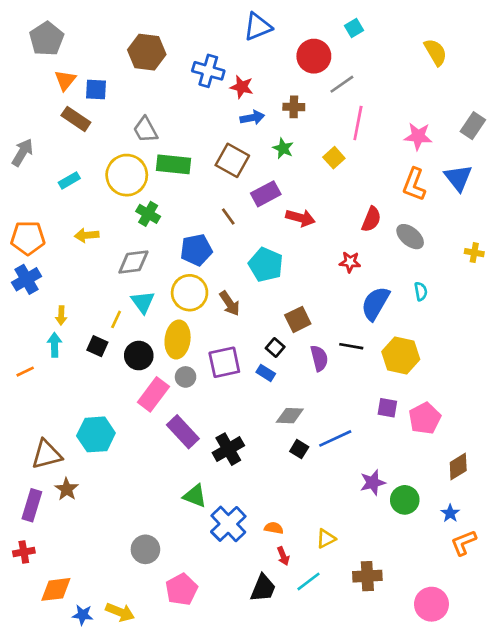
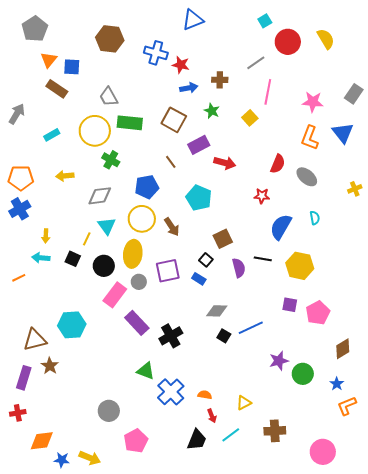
red circle: (314, 56) -> (288, 42), moved
yellow cross: (474, 253) -> (355, 189), turned -32
cyan arrow: (55, 345) -> (41, 258), turned -84

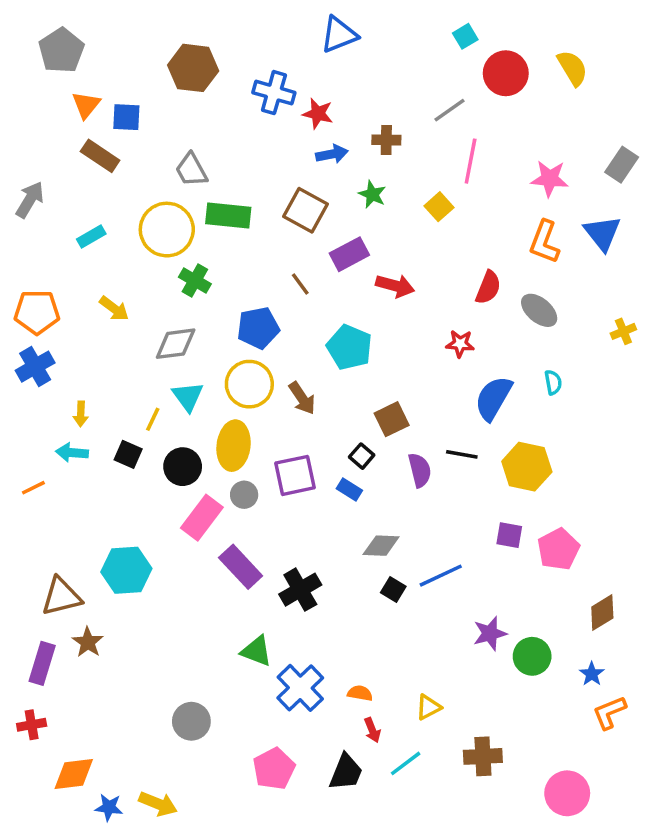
yellow arrow: (65, 176) -> (114, 309), turned -138
pink pentagon: (136, 441) -> (274, 769), moved

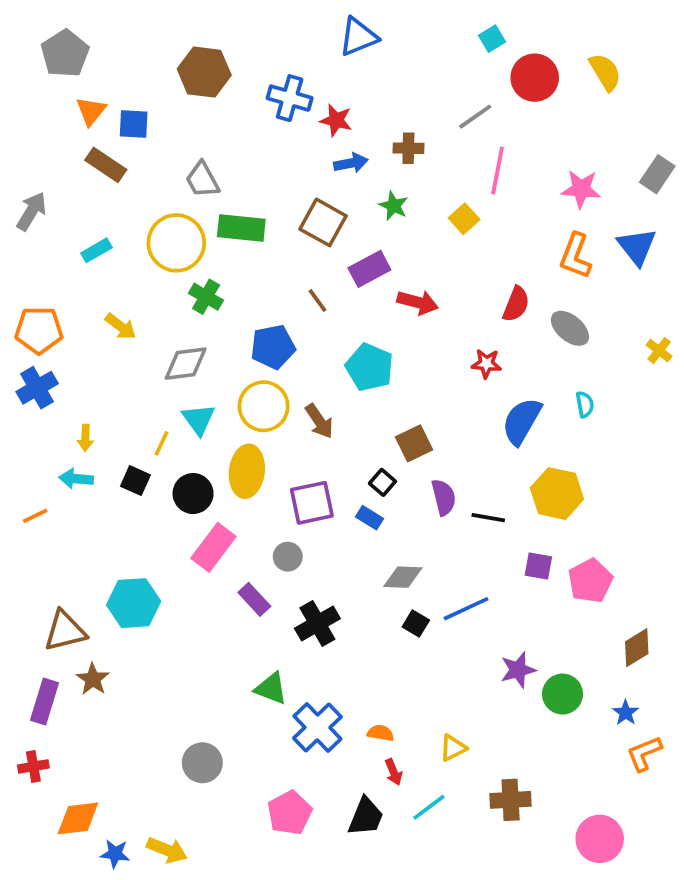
yellow cross: (623, 331) -> (659, 351), turned -30
black line: (462, 454) -> (488, 518), moved
gray circle: (244, 495) -> (288, 557), moved
purple rectangle: (241, 567) -> (254, 599), size x0.7

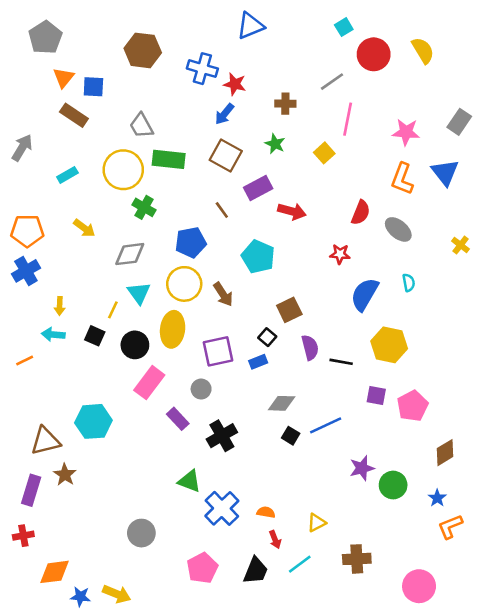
blue arrow: (351, 163) -> (224, 114), moved, turned 140
blue rectangle: (369, 518) -> (258, 362), turned -54

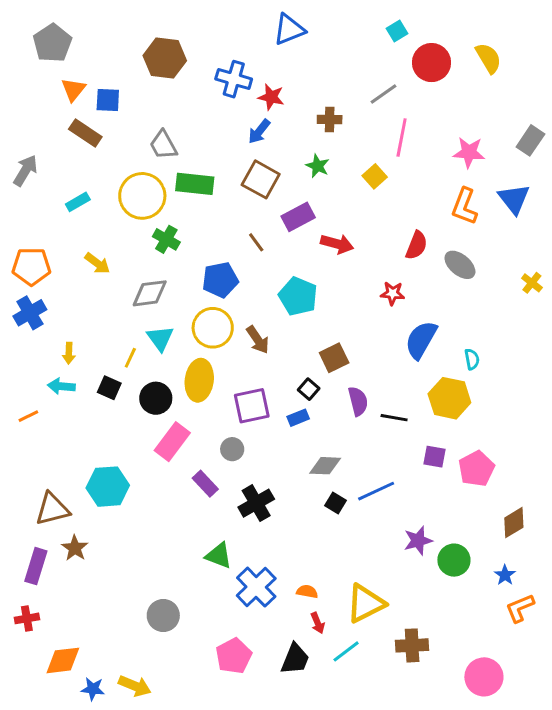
cyan semicircle: (409, 283) -> (472, 359), moved
yellow triangle: (317, 523) -> (366, 603), size x1.8

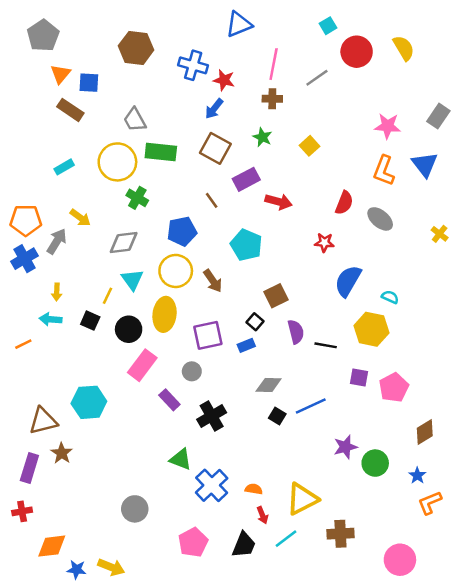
pink line: (402, 137) -> (274, 64), moved
gray arrow: (25, 170) -> (57, 241), moved
cyan semicircle: (472, 359) -> (390, 297), turned -56

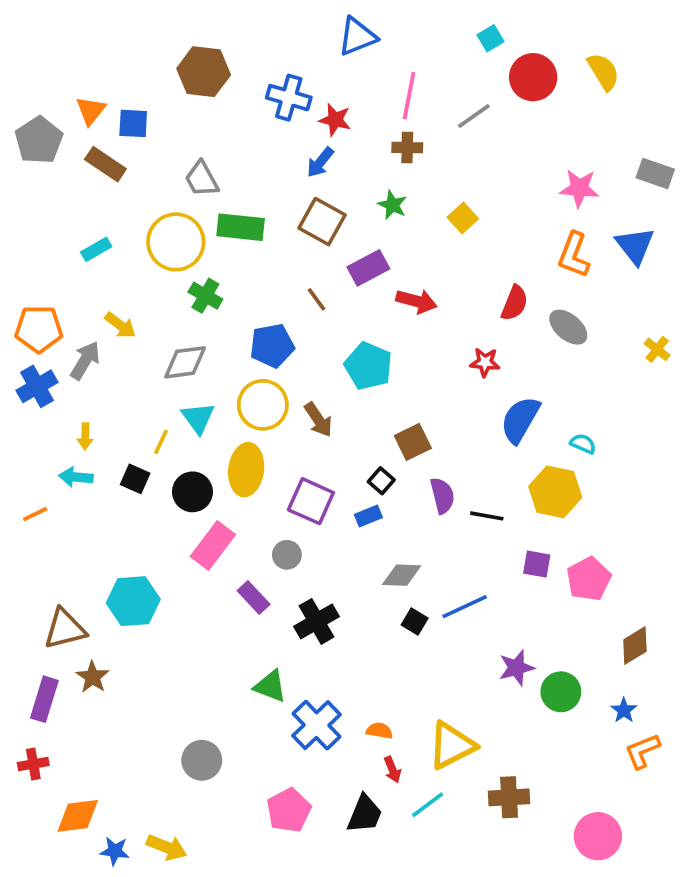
gray pentagon: (43, 36) -> (39, 140), moved
gray rectangle: (438, 116) -> (655, 173), turned 75
purple square: (208, 335) -> (311, 501), turned 36

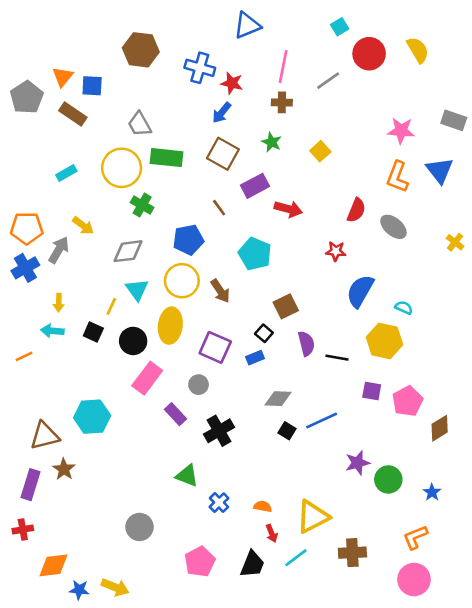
brown diamond: (635, 646) -> (440, 428), moved
blue cross: (317, 725) -> (219, 503), size x0.6
orange L-shape: (642, 751) -> (415, 537), moved

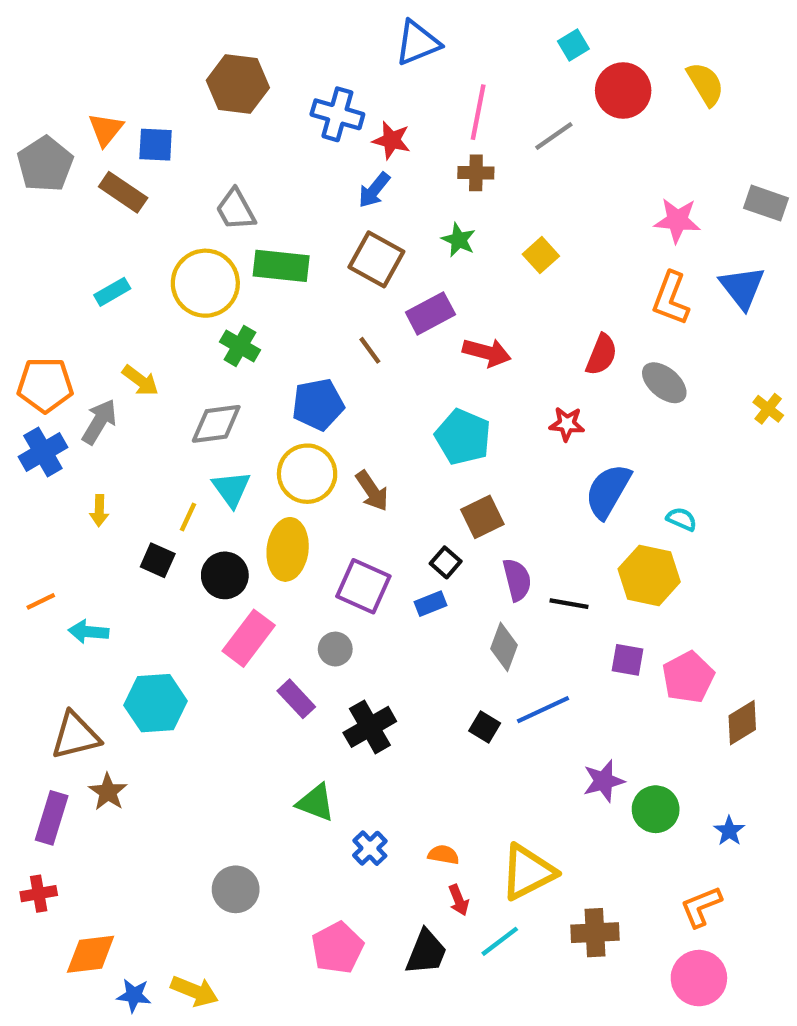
cyan pentagon: (255, 254) -> (463, 437), moved
cyan arrow: (52, 331) -> (88, 632), moved
gray diamond: (278, 399) -> (504, 647), moved, turned -72

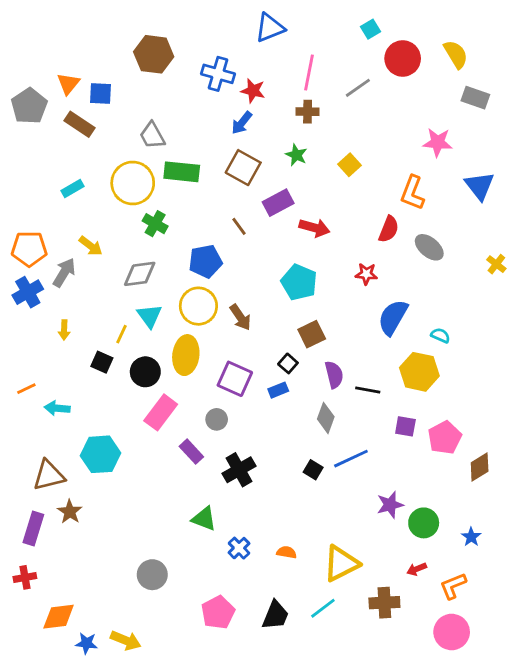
gray rectangle: (766, 203) -> (475, 98), moved
orange L-shape: (671, 298) -> (412, 193), moved
red arrow: (459, 900) -> (417, 569), moved, turned 90

